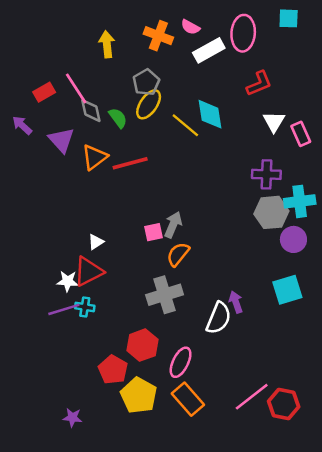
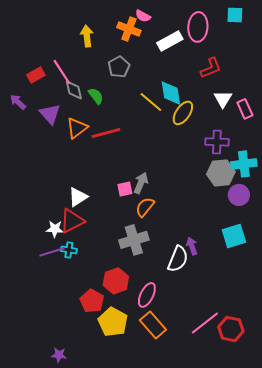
pink semicircle: (190, 27) -> (143, 16), moved
yellow ellipse: (149, 104) -> (183, 113), moved
white triangle: (96, 242) -> (78, 197), size x1.5
purple star: (72, 418) -> (59, 355), moved

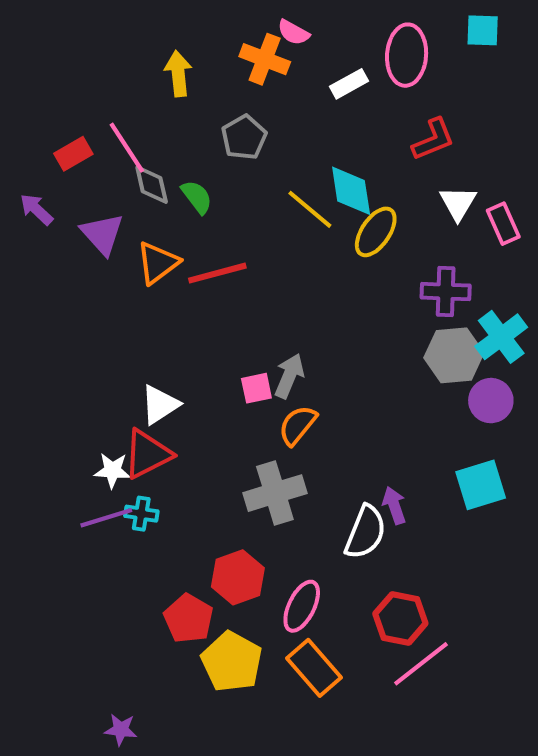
white rectangle: (170, 41) -> (349, 84), size x0.7
cyan cross: (244, 164) -> (501, 337), turned -30
red hexagon: (231, 329) -> (400, 619), moved

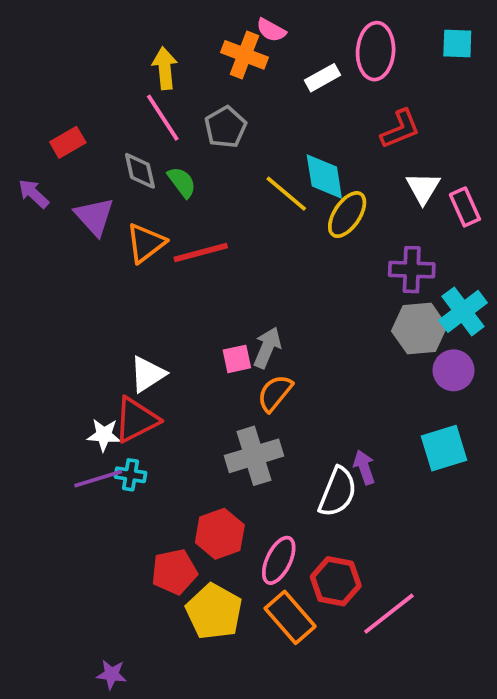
cyan square: (483, 30) -> (457, 44), moved
pink line: (127, 148) -> (163, 118), moved
red pentagon: (189, 619) -> (174, 572), turned 30
red hexagon: (400, 619) -> (336, 581), moved

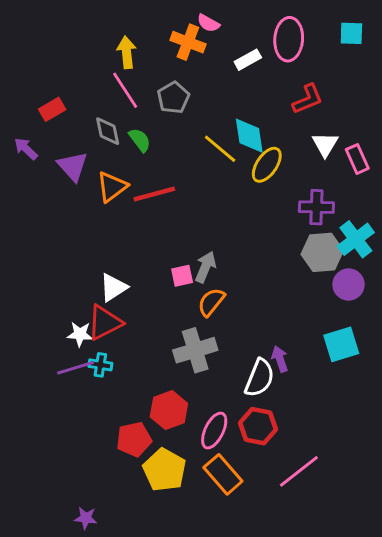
red hexagon: (336, 581) -> (258, 426), moved

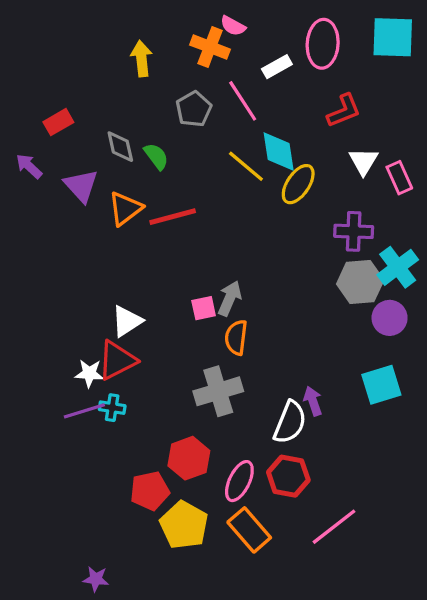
cyan square: (351, 33) -> (393, 37), size x1.6
pink line: (125, 90) -> (243, 101), moved
orange semicircle: (211, 302) -> (236, 337), turned -32

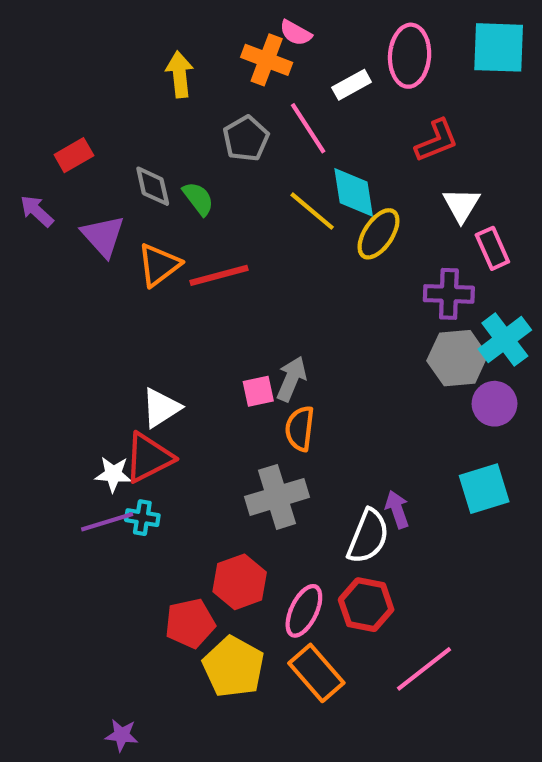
pink rectangle: (399, 178) -> (492, 248), moved

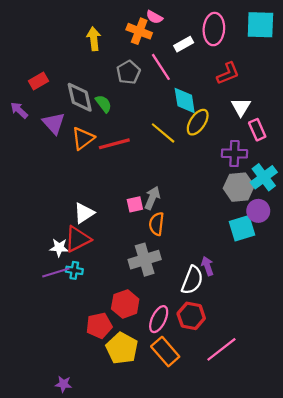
gray diamond: (153, 186) -> (80, 97), size x1.4
yellow line: (312, 211) -> (163, 133), moved
cyan square: (484, 489) -> (242, 228), moved

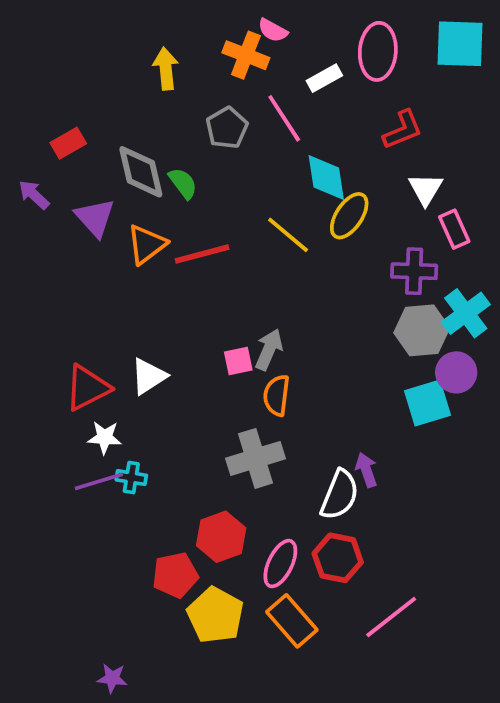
red triangle: (78, 239) -> (87, 388), moved

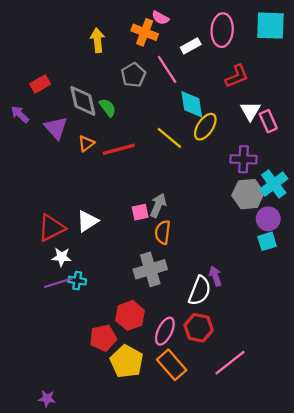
pink rectangle: (454, 229) -> (268, 121), moved
orange triangle: (147, 244) -> (86, 144), size x0.7
cyan square: (428, 403) -> (267, 241), moved, size x0.7
purple star: (112, 678) -> (47, 399), moved

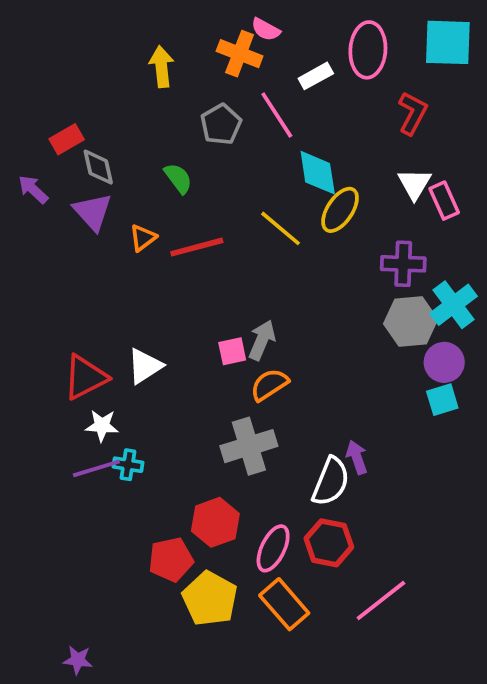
red L-shape: (237, 76) -> (413, 113), moved, turned -40
gray diamond: (83, 101) -> (98, 167), moved, size x0.7
orange semicircle: (163, 232) -> (269, 385), turned 50

